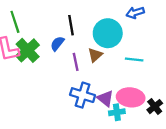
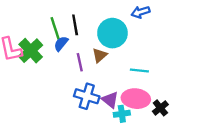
green line: (15, 22) -> (55, 28), moved
cyan line: (134, 60) -> (139, 71), moved

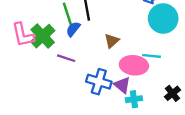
cyan circle: (112, 33) -> (163, 19), moved
purple line: (80, 62) -> (66, 58), moved, turned -60
pink ellipse: (136, 99) -> (134, 65), moved

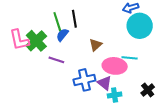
blue cross: (99, 82) -> (84, 80), turned -30

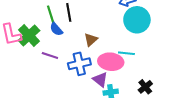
blue semicircle: (62, 35) -> (56, 29), turned -80
blue cross: (84, 80) -> (79, 64), moved

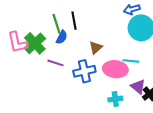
blue semicircle: (56, 29) -> (62, 37), turned -112
purple triangle: (100, 80) -> (138, 87), moved

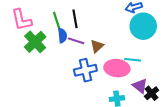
blue semicircle: (62, 37) -> (62, 36), turned -32
pink L-shape: (17, 42) -> (22, 20), moved
purple line: (55, 63) -> (76, 41), moved

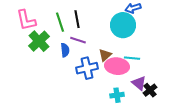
cyan circle: (143, 26) -> (123, 25), moved
blue semicircle: (62, 36) -> (65, 50), moved
brown triangle: (97, 46) -> (105, 55), moved

